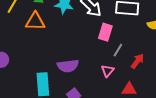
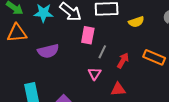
purple semicircle: (68, 66) -> (48, 51), moved

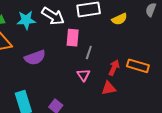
orange rectangle: (154, 57) -> (138, 66), moved
red arrow: (123, 60) -> (114, 68), moved

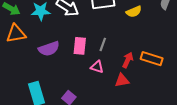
pink rectangle: (73, 38) -> (80, 46), moved
pink triangle: (83, 75) -> (97, 67), turned -40

